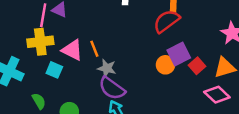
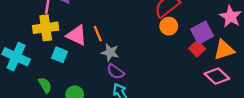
purple square: (179, 54) -> (202, 33), moved
orange circle: (165, 65) -> (169, 26), moved
purple semicircle: (112, 88) -> (115, 72), size x0.7

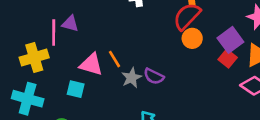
yellow cross: (46, 28) -> (34, 58), moved
gray star: (110, 52) -> (131, 78), turned -30
purple semicircle: (115, 72) -> (154, 76), moved

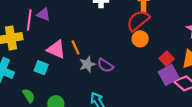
purple square: (230, 40) -> (169, 75), moved

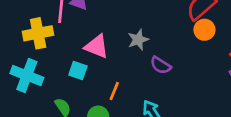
orange line: (75, 47) -> (114, 91), moved, turned 48
gray star: (87, 64) -> (138, 40), moved

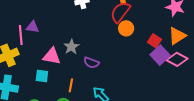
gray star: (138, 40) -> (71, 47), moved
purple semicircle: (161, 65) -> (91, 63), moved

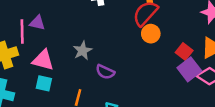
pink triangle: (52, 56) -> (43, 60), moved

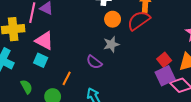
orange circle: (151, 34) -> (113, 19), moved
gray star: (83, 51) -> (111, 44), moved

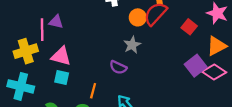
orange circle: (113, 19) -> (138, 17), moved
red square: (164, 60) -> (189, 27), moved

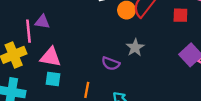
red square: (189, 27) -> (180, 15), turned -32
gray star: (132, 45) -> (135, 48), moved

